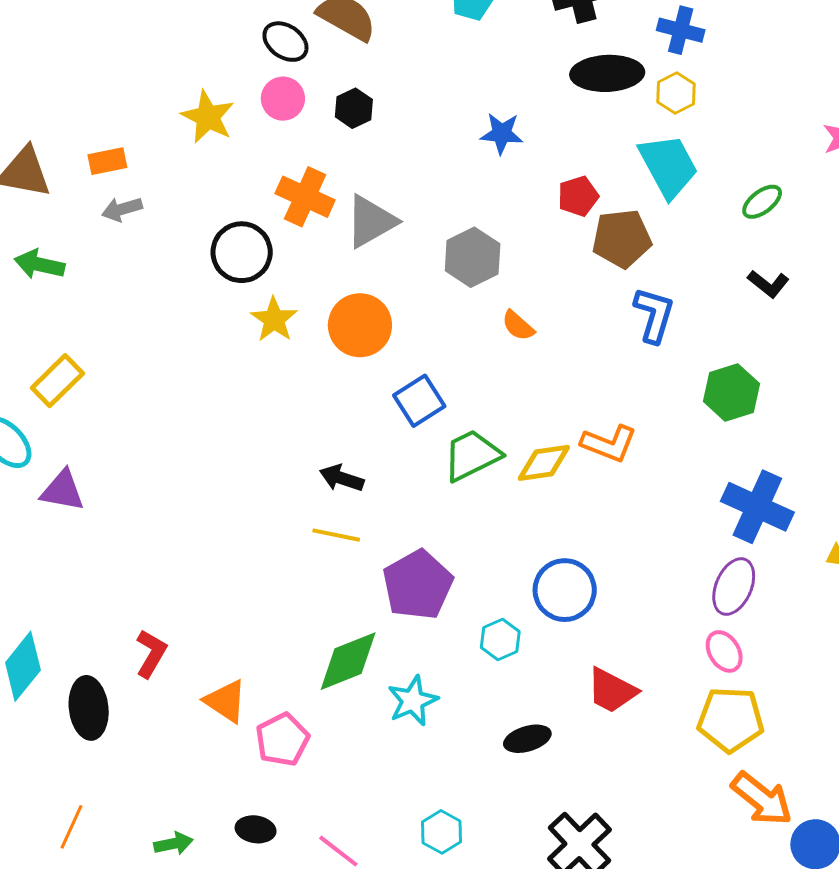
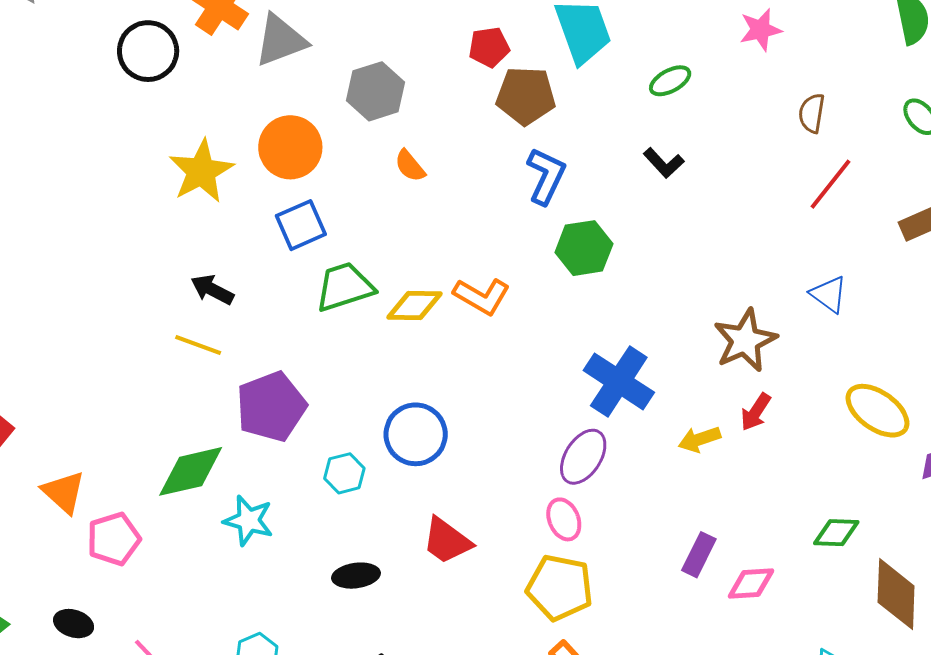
yellow star: (274, 320) -> (201, 171), moved, size x1.4
orange circle: (360, 325) -> (290, 147), moved
green hexagon: (731, 393) -> (584, 248), moved
cyan star: (413, 701) -> (248, 520), turned 30

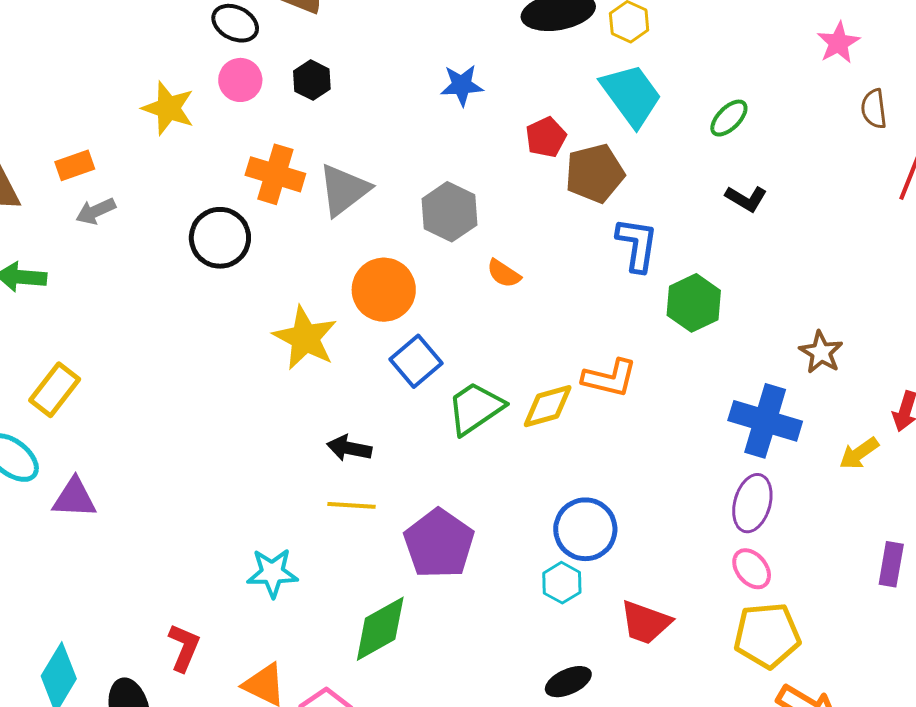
pink star: (761, 30) -> (838, 43), moved
brown star: (745, 340) -> (821, 352), moved, size x0.7
cyan hexagon: (344, 473) -> (562, 583), moved
cyan star: (248, 520) -> (272, 573), moved

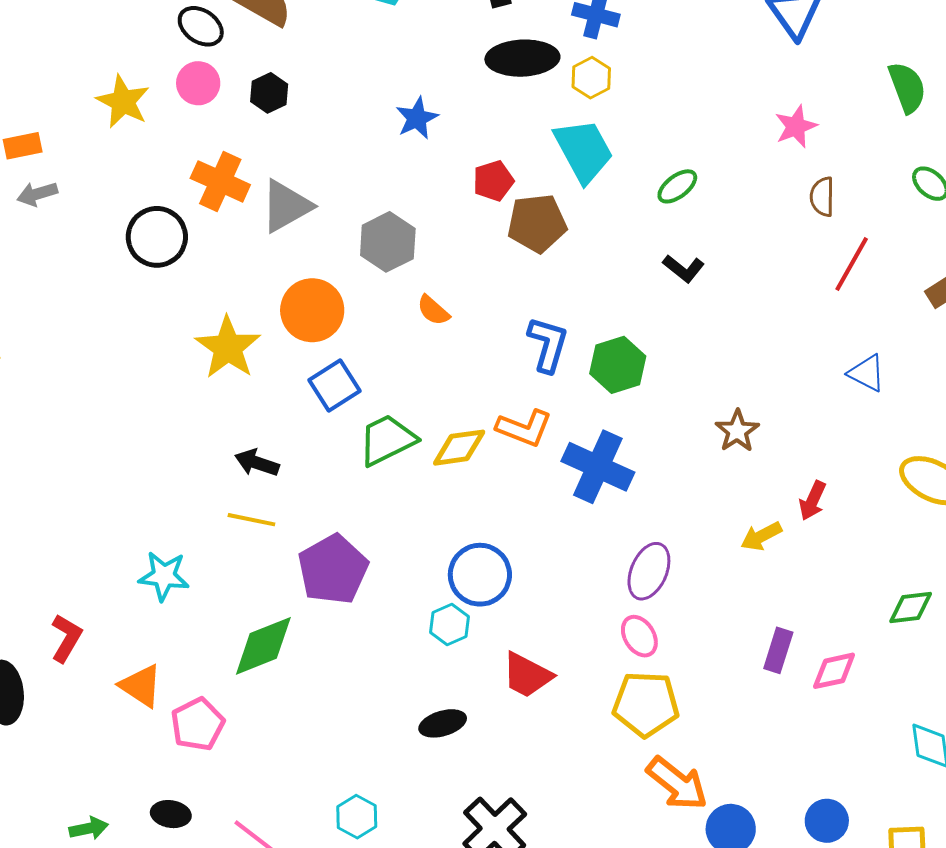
blue star: (462, 85) -> (417, 118), turned -30
blue L-shape: (637, 245) -> (548, 344), moved
blue cross: (765, 421) -> (598, 467), moved

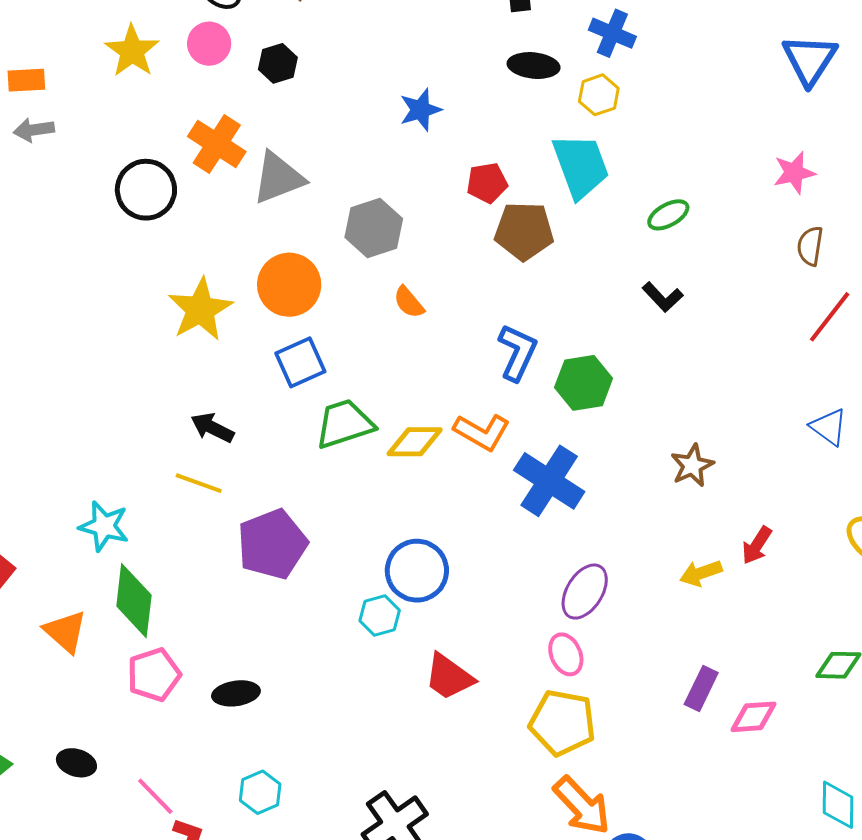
black ellipse: (522, 58) -> (534, 66), size x0.7
green diamond: (263, 646) -> (134, 601), moved, turned -70
black ellipse: (443, 723) -> (236, 693), moved
pink pentagon: (198, 724) -> (154, 675), moved

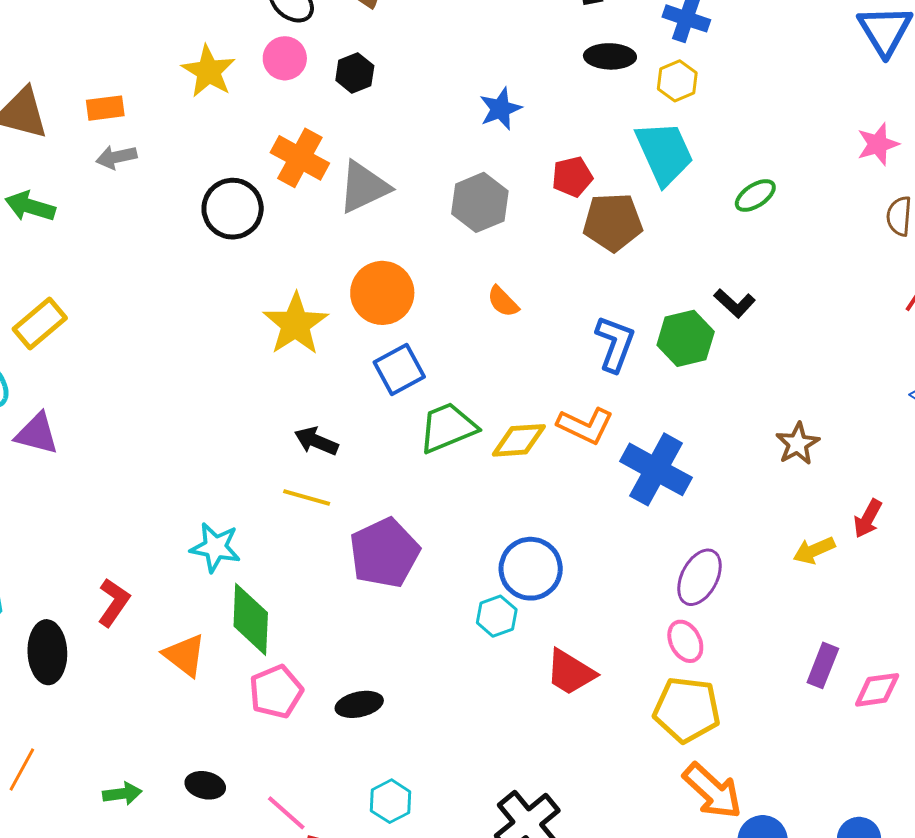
gray hexagon: (374, 228) -> (480, 202), moved
black L-shape: (663, 297) -> (735, 303), moved
green hexagon: (584, 383) -> (686, 338), moved

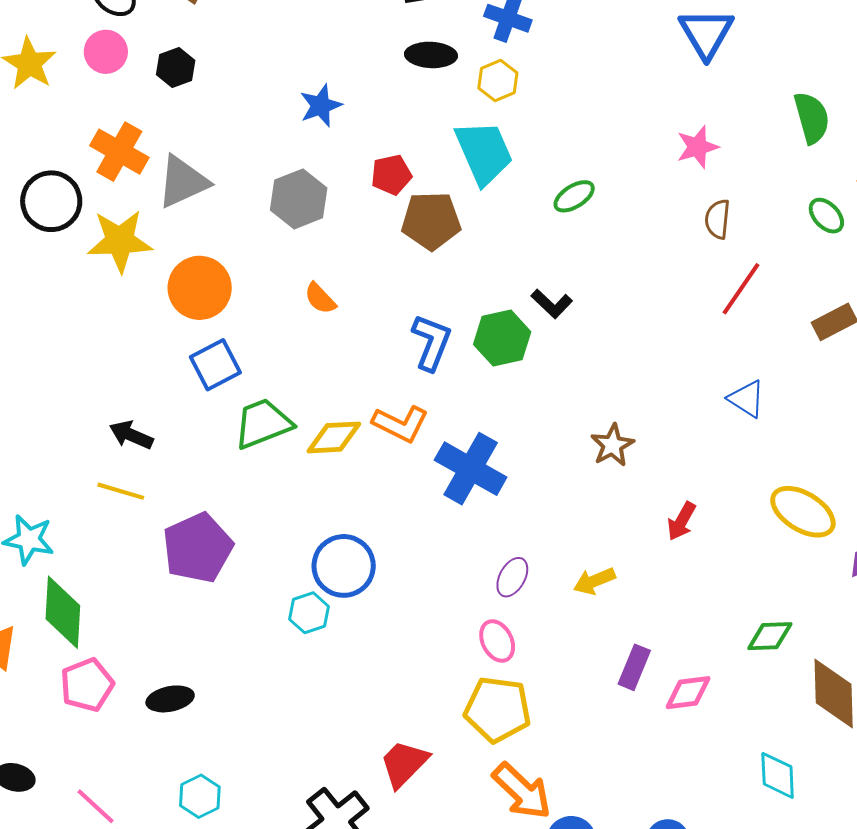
yellow star: (296, 324) -> (120, 241), moved, turned 30
yellow arrow: (814, 550) -> (594, 581), moved
purple ellipse: (699, 577) -> (512, 577), size x0.7
red trapezoid: (570, 672) -> (404, 764), moved, turned 102

